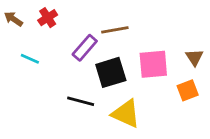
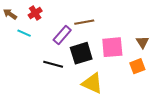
cyan line: (30, 59) -> (24, 33), moved
black line: (81, 101) -> (53, 64), moved

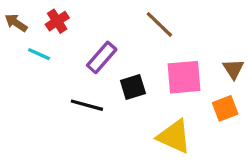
brown line: (84, 22) -> (159, 24), moved, turned 54
black square: (81, 53) -> (133, 87), size x0.7
yellow triangle: (92, 83) -> (174, 136), moved

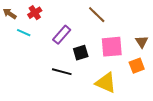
black line: (87, 105) -> (62, 72), moved

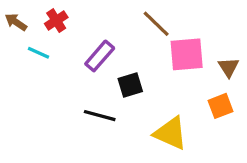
pink square: (112, 47) -> (187, 54), moved

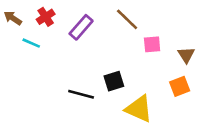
pink square: (187, 54) -> (152, 44), size x0.6
purple rectangle: (100, 56) -> (81, 27), moved
black square: (130, 85) -> (114, 81), moved

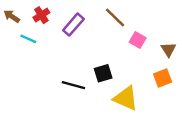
pink square: (152, 44) -> (138, 40), turned 35

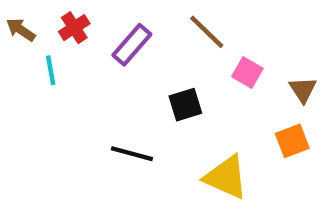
cyan line: (28, 39) -> (51, 70), turned 56
black square: (103, 73) -> (185, 105), moved

